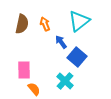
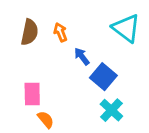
cyan triangle: (79, 21) -> (126, 28), moved, turned -45
cyan cross: (65, 81) -> (111, 110), moved

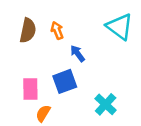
blue square: (103, 77) -> (65, 81), moved, turned 30
orange semicircle: (46, 120) -> (43, 113), turned -108

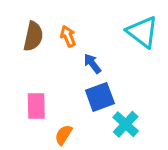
blue square: (65, 81) -> (100, 97), moved
orange semicircle: (43, 113) -> (64, 135), moved

